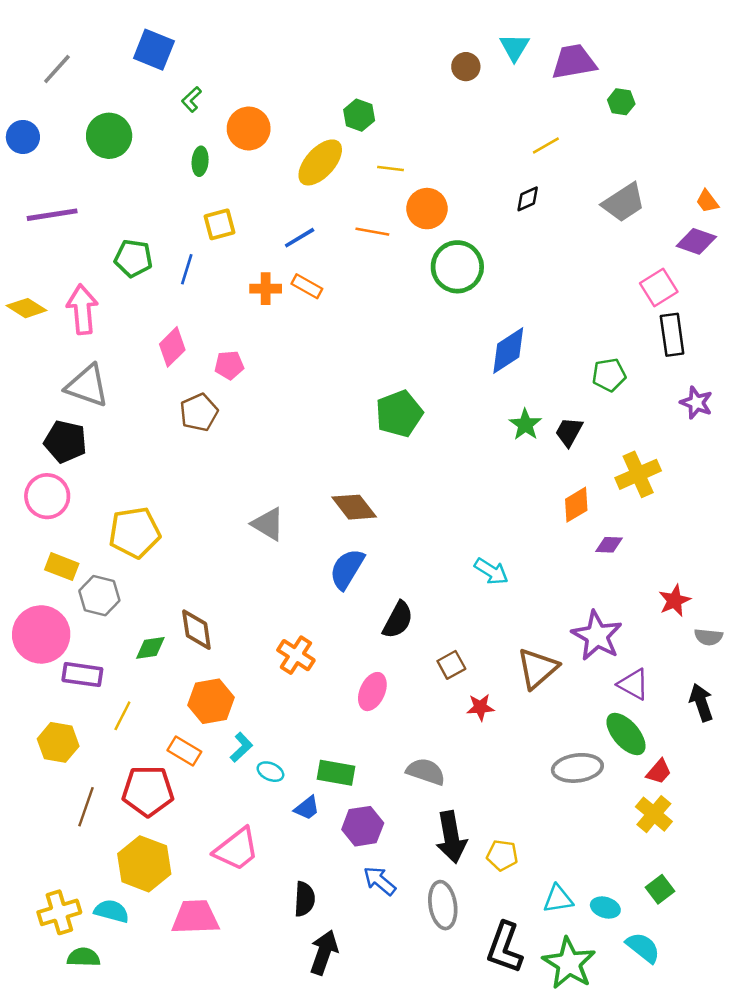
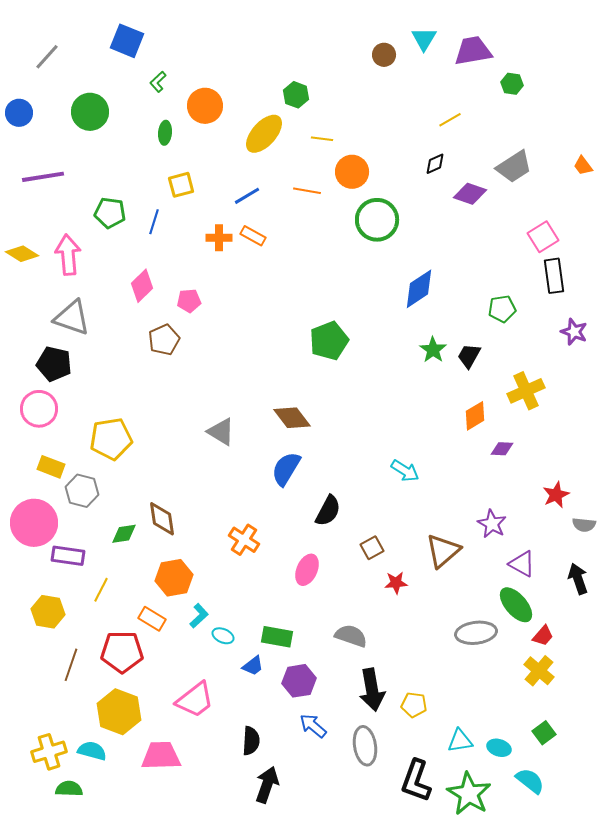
purple diamond: (696, 241) -> (470, 194), moved
purple star: (597, 636) -> (492, 524), size x0.7

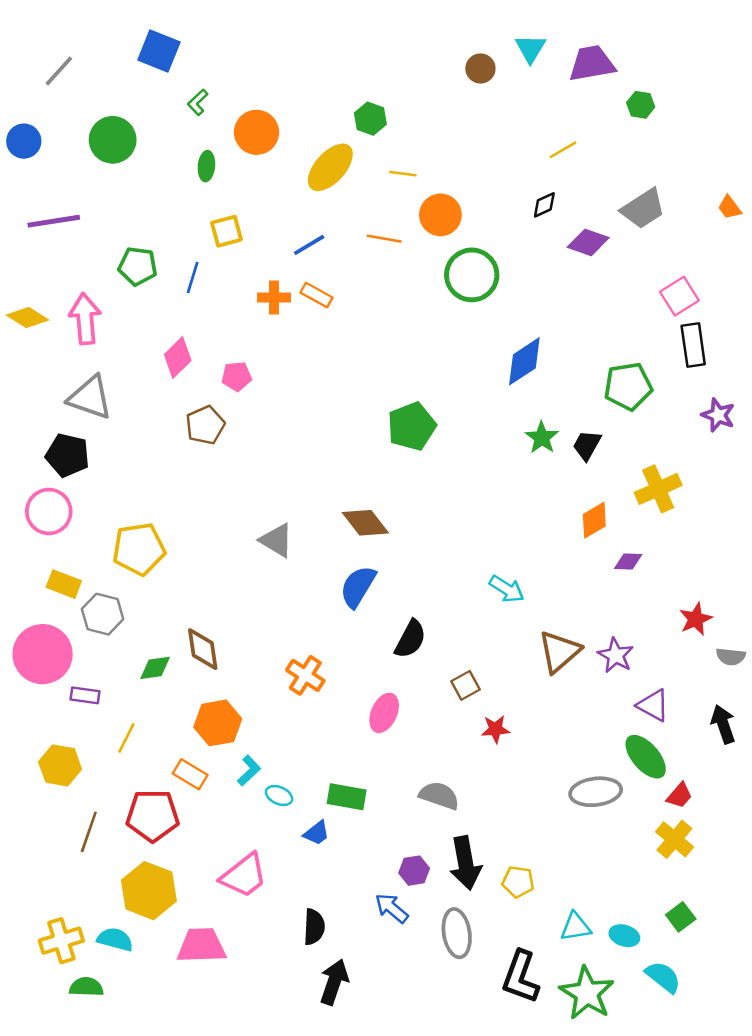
green pentagon: (502, 309) -> (628, 386), size x1.4
brown triangle: (443, 551) -> (559, 652), moved
purple rectangle: (68, 556) -> (85, 695), size x0.7
purple hexagon: (299, 681) -> (414, 871), moved, size x0.7

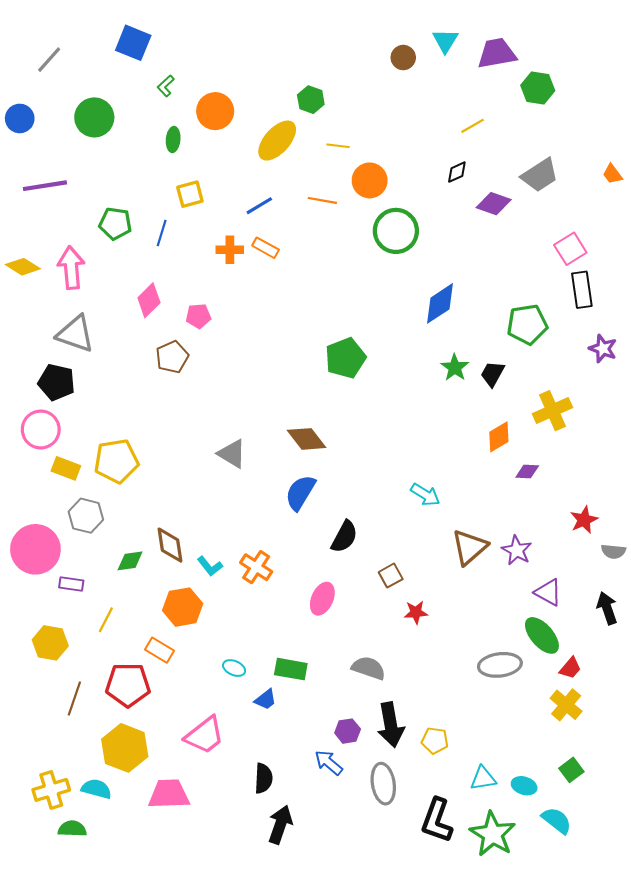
green hexagon: (641, 105) -> (538, 88), size x1.4
yellow rectangle: (64, 584) -> (66, 468), moved
cyan L-shape: (249, 770) -> (210, 566), moved, turned 95

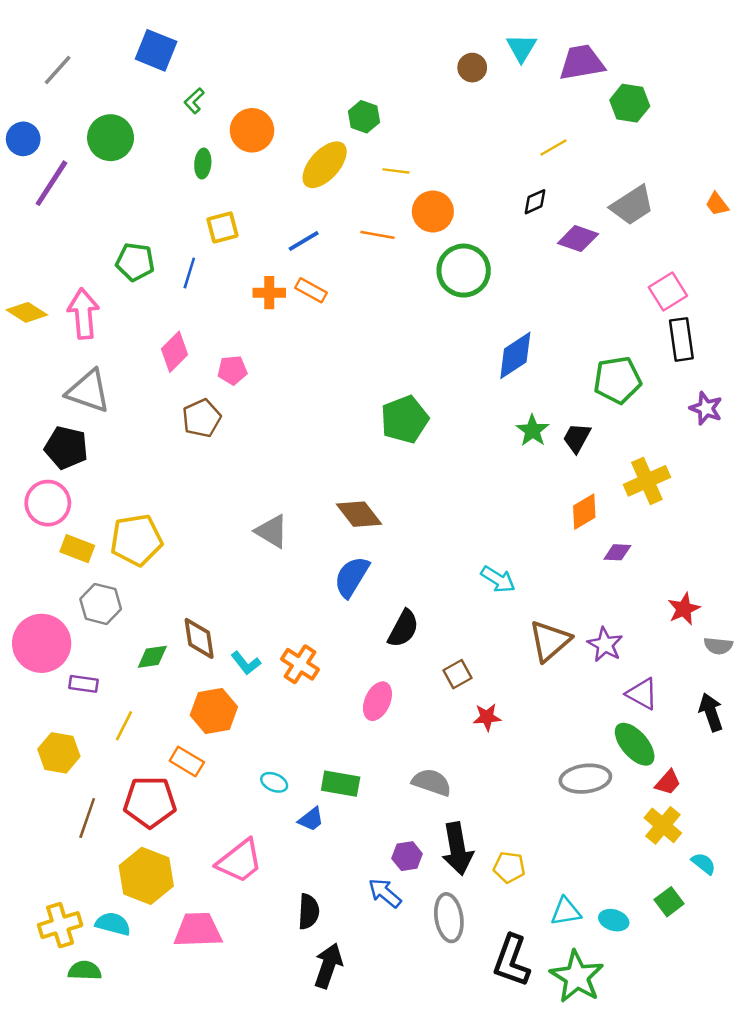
purple line: (45, 186) -> (51, 183), moved, turned -48
cyan semicircle: (557, 820) -> (704, 864), moved, size x0.7

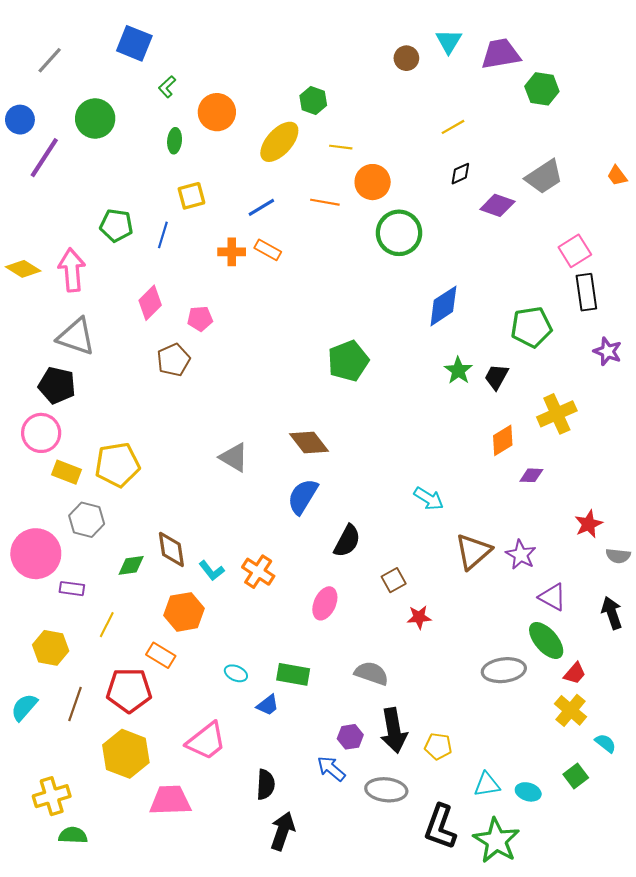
yellow line: (553, 148) -> (453, 127), moved
gray ellipse: (449, 918) -> (386, 790), turned -75
cyan semicircle: (113, 924) -> (24, 707), moved, turned -64

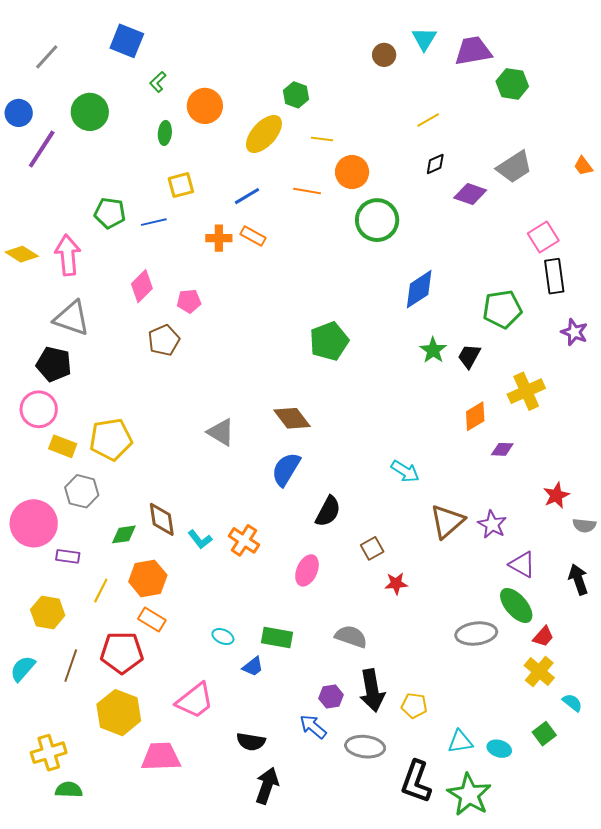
blue line: (163, 235) -> (154, 222), turned 60
orange hexagon: (184, 612) -> (148, 578), moved
black semicircle: (266, 784) -> (251, 742), turned 96

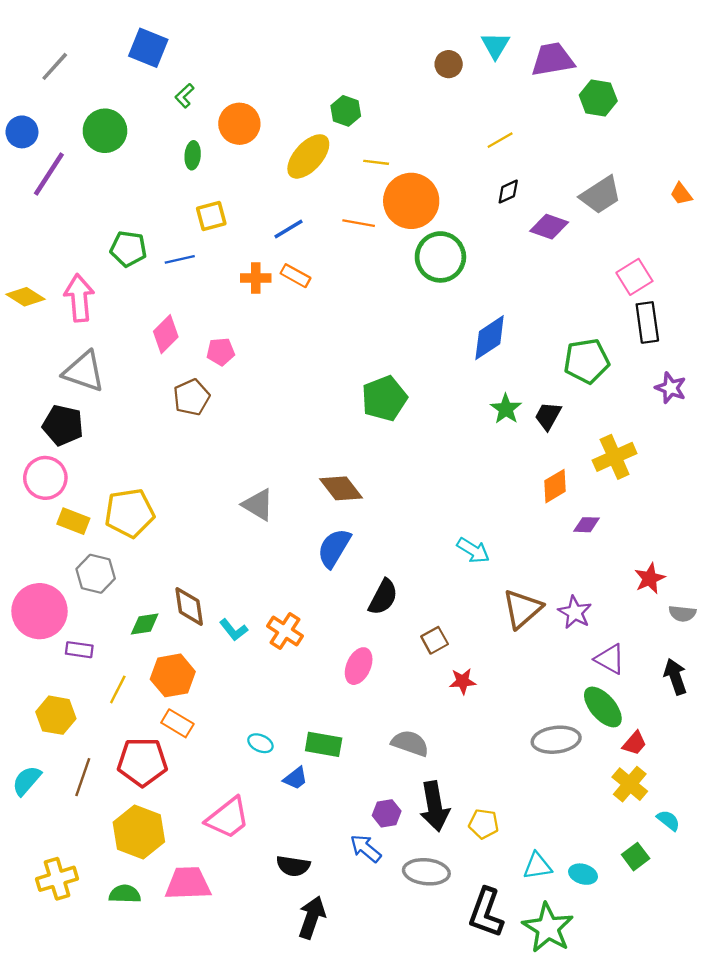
orange circle: (352, 172) -> (411, 201), size x1.4
green semicircle: (69, 790) -> (125, 894), moved

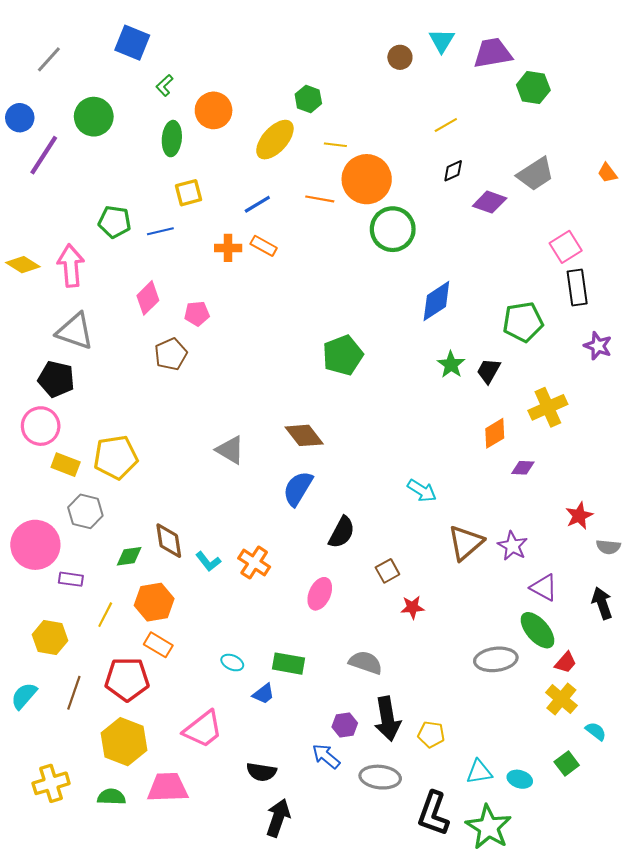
green ellipse: (193, 155) -> (172, 139), size x1.4

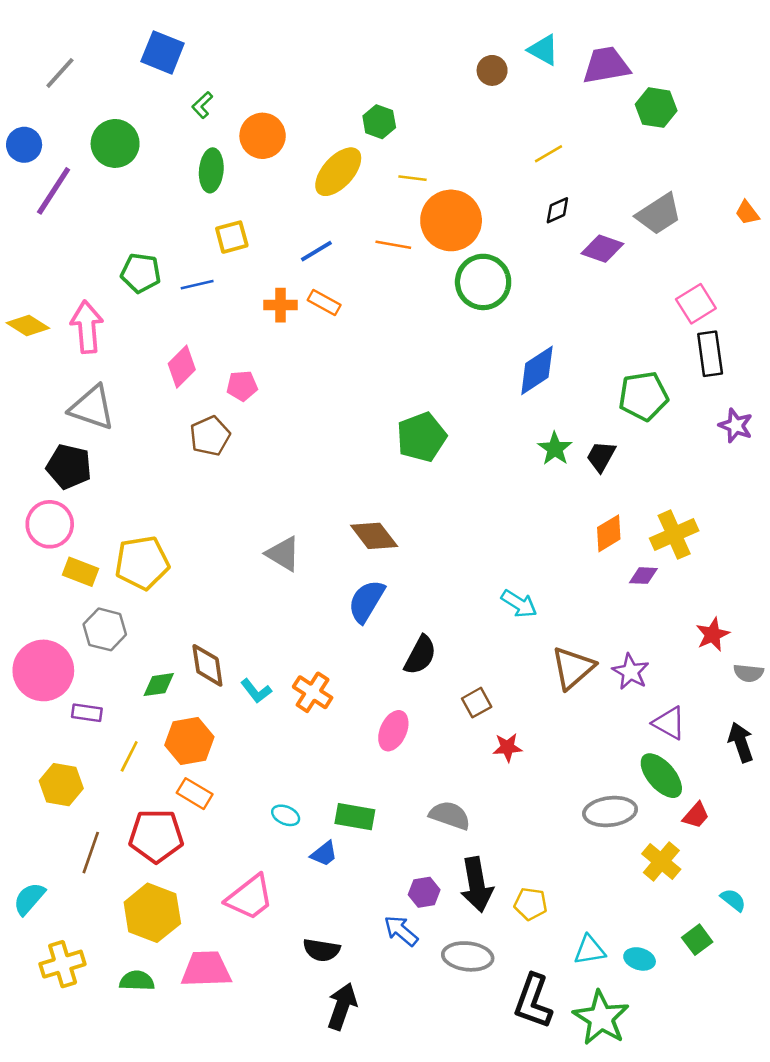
cyan triangle: (442, 41) -> (543, 50), turned -32
yellow cross: (548, 407) -> (674, 535), moved
cyan semicircle: (24, 696) -> (29, 899), moved
yellow cross: (561, 699) -> (661, 862), moved

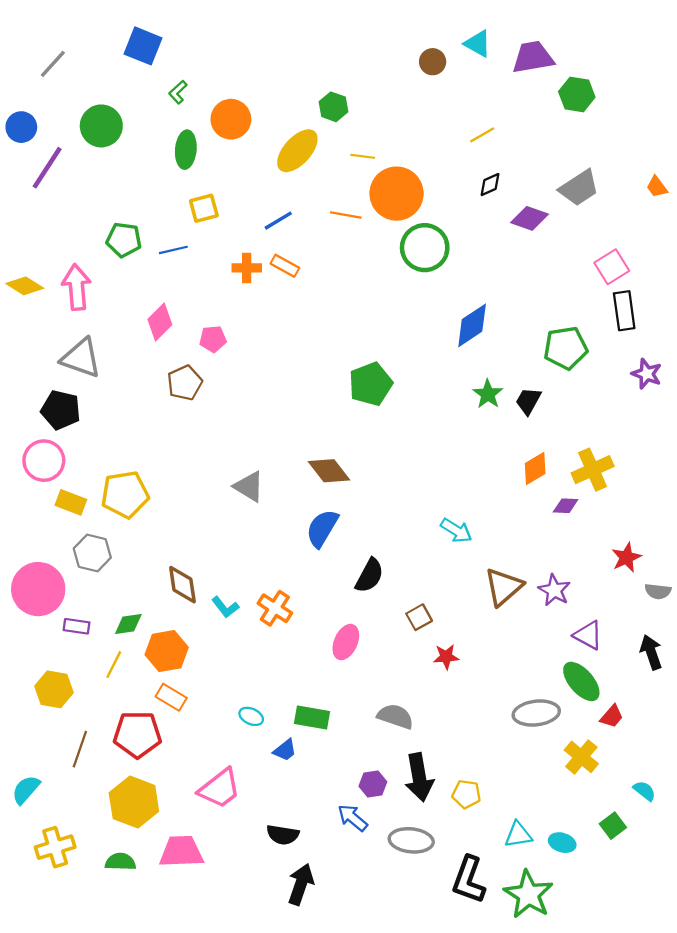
green diamond: (159, 685) -> (128, 624), moved

